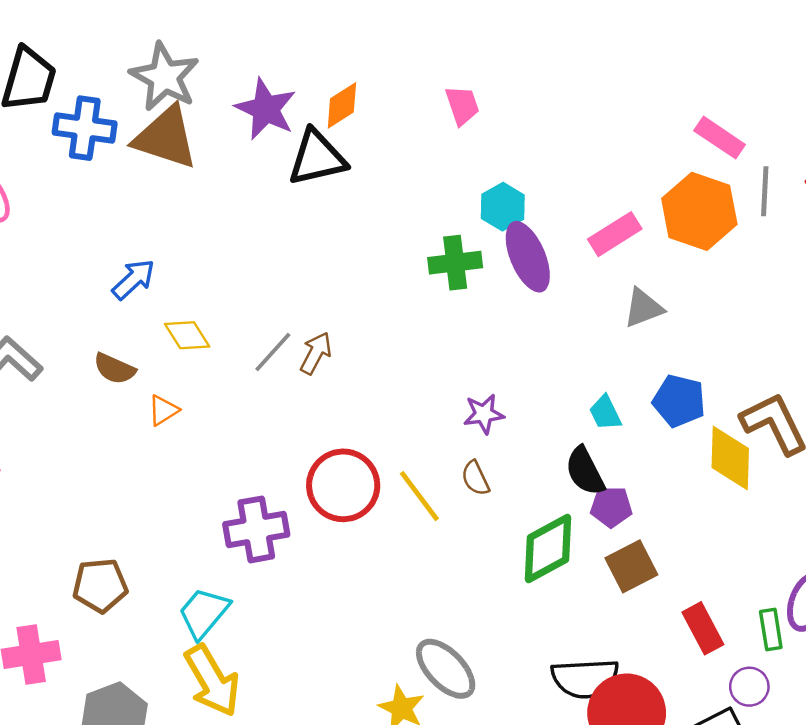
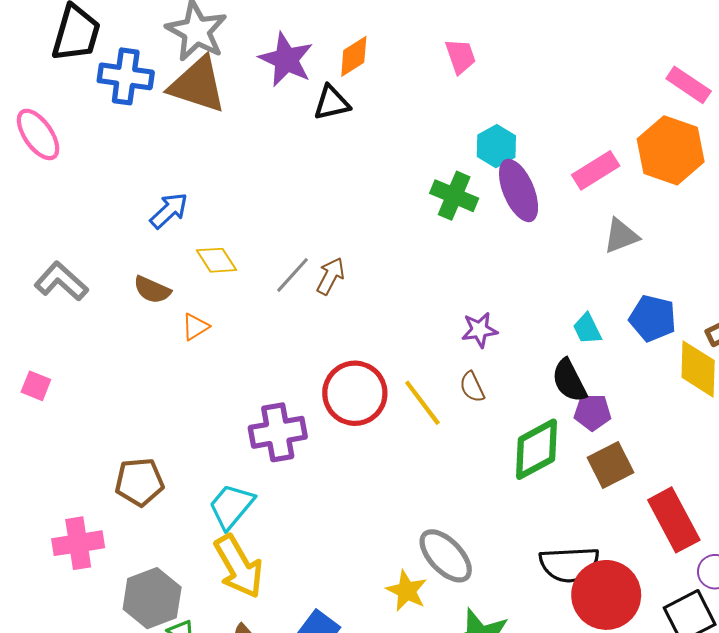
black triangle: (317, 158) -> (332, 103), size x0.7
green cross: (455, 263) -> (454, 196), turned 30
red rectangle: (703, 628) -> (674, 520), size x1.4

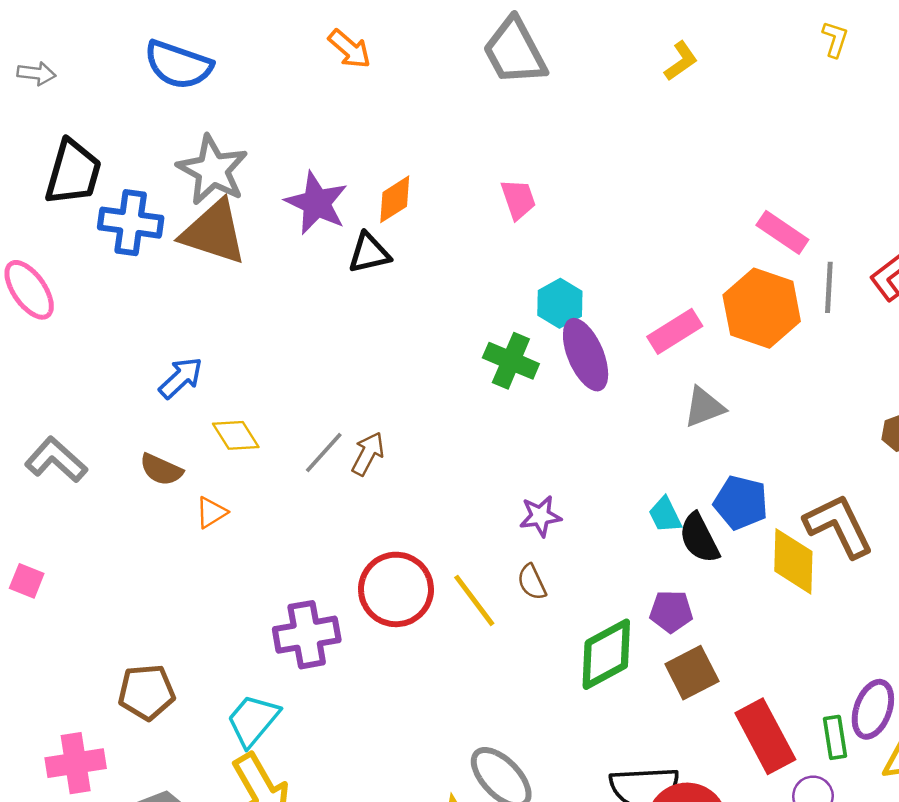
black semicircle: (569, 381) -> (699, 538), moved

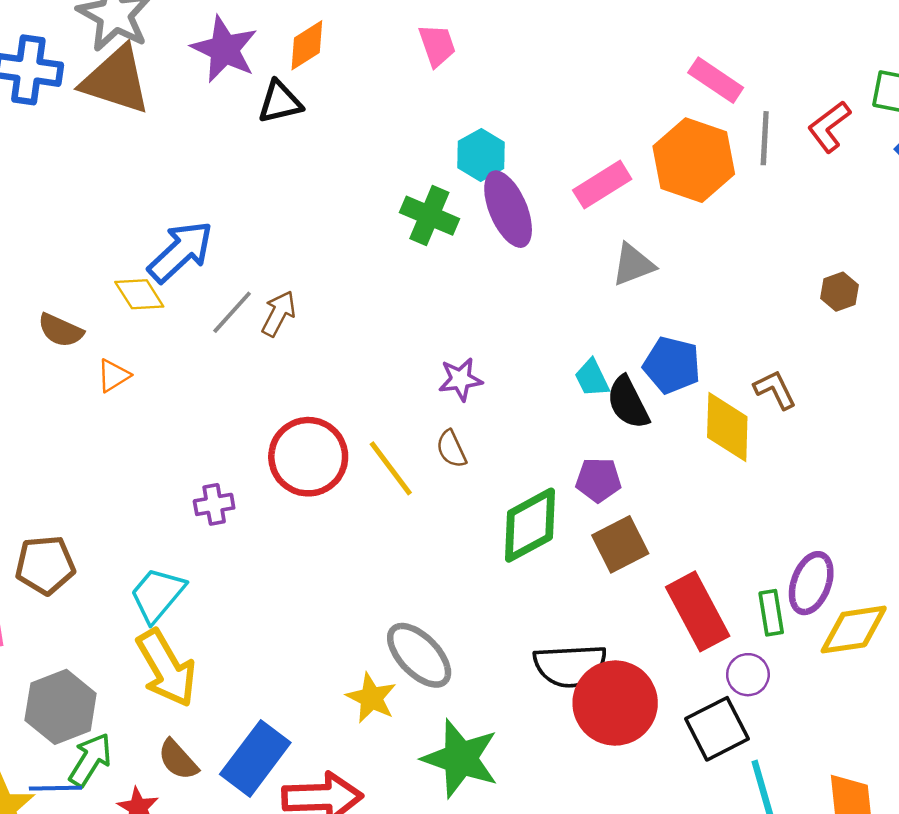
blue arrow: (181, 378) -> (181, 252), moved, size x1.4
brown L-shape: (839, 526) -> (775, 390), size x0.6
purple cross: (307, 635) -> (214, 504), size x0.6

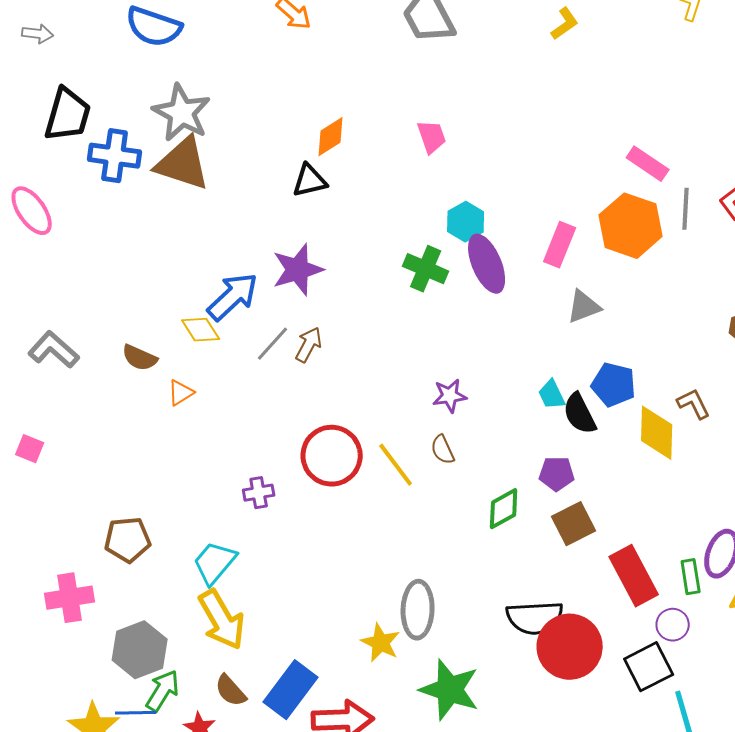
purple star: (224, 49) -> (298, 270), moved, turned 30
pink rectangle: (602, 185) -> (560, 245), turned -36
green diamond: (530, 525) -> (504, 509), size x0.7
gray ellipse: (419, 655) -> (418, 610), turned 46

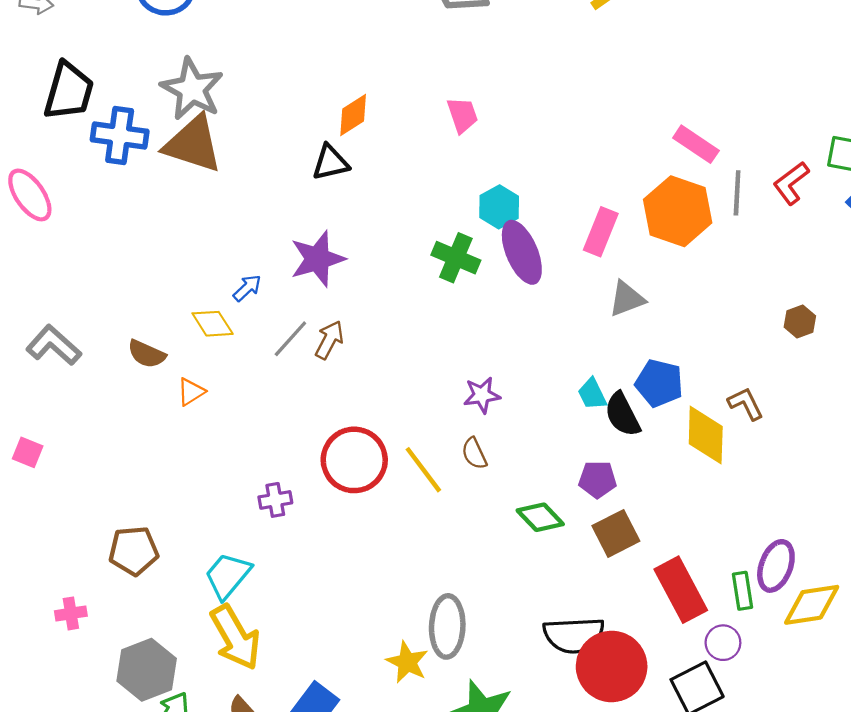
blue arrow: (233, 297) -> (247, 288), size x0.5
green diamond: (504, 509) -> (540, 517), turned 75
pink cross: (70, 598) -> (71, 613), size x0.6

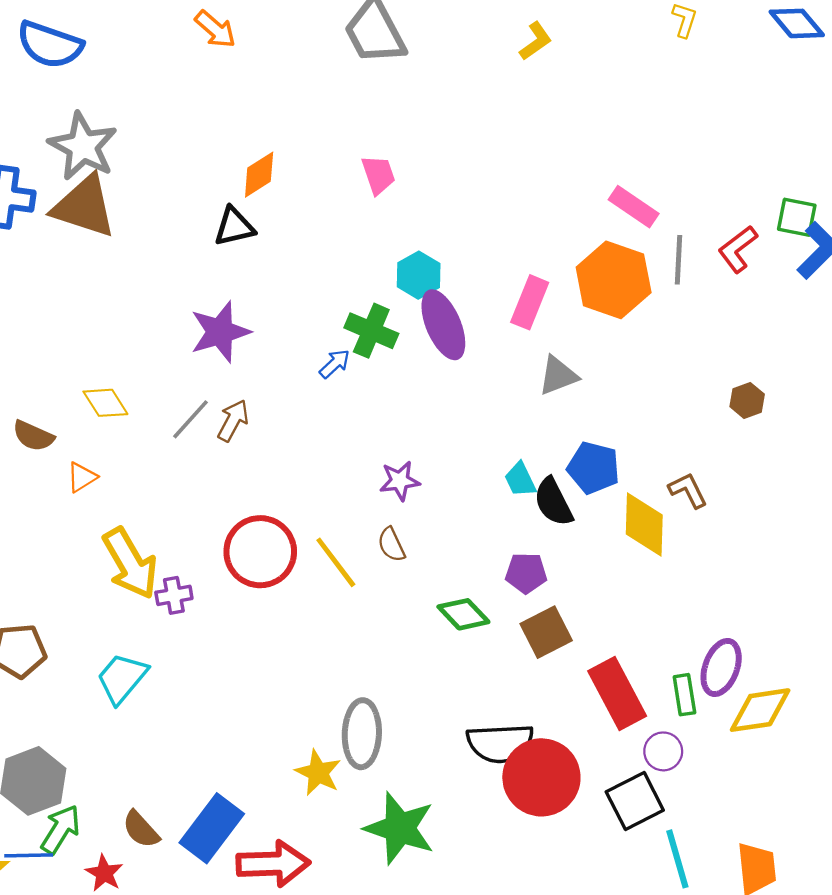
blue arrow: (247, 288) -> (335, 364), moved
yellow arrow: (235, 637) -> (130, 563), moved

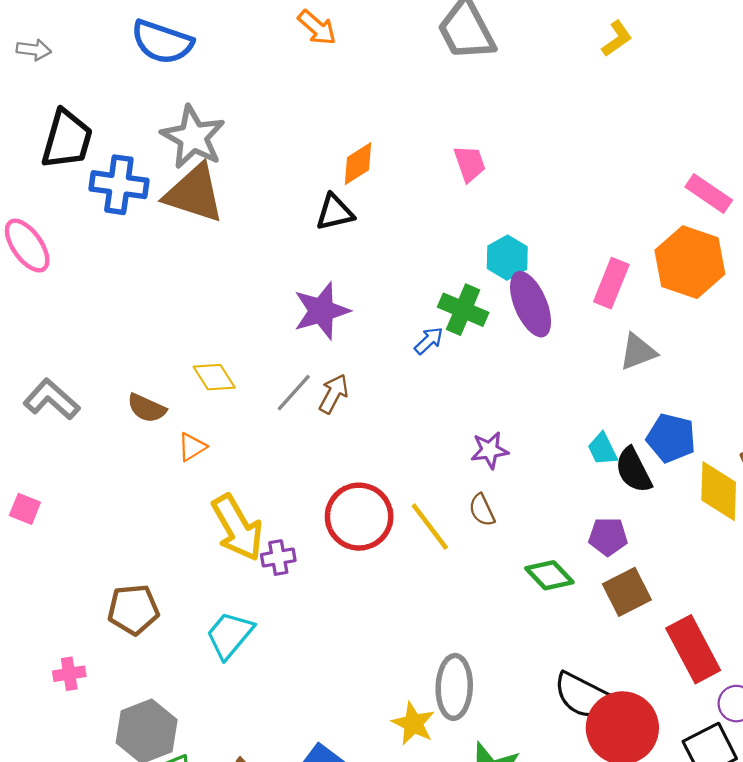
black semicircle: (500, 743) -> (584, 696), turned 30

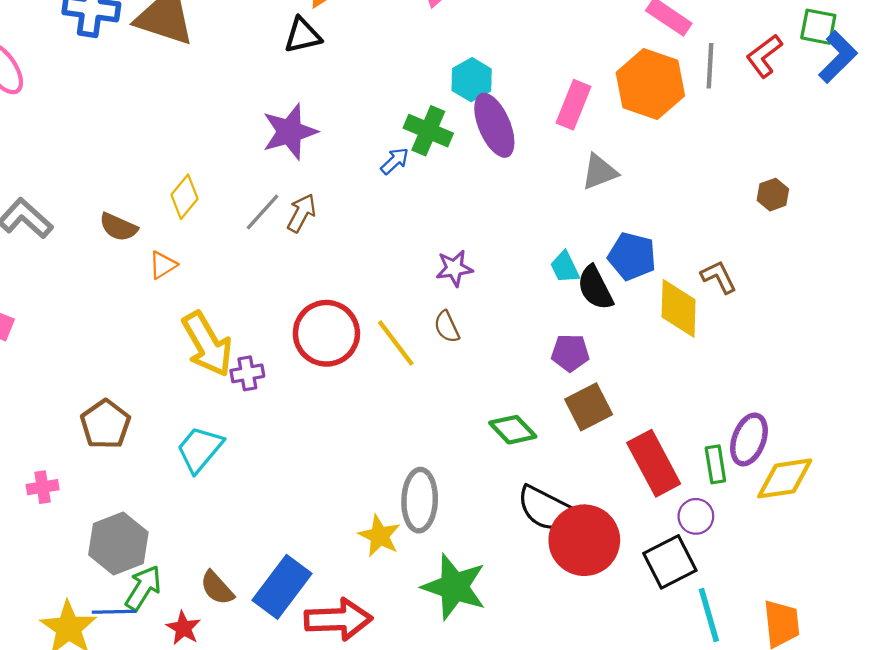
yellow diamond: (214, 377) -> (184, 197), turned 72
green diamond: (549, 575) -> (513, 430), moved
brown pentagon: (133, 610) -> (105, 424), turned -30

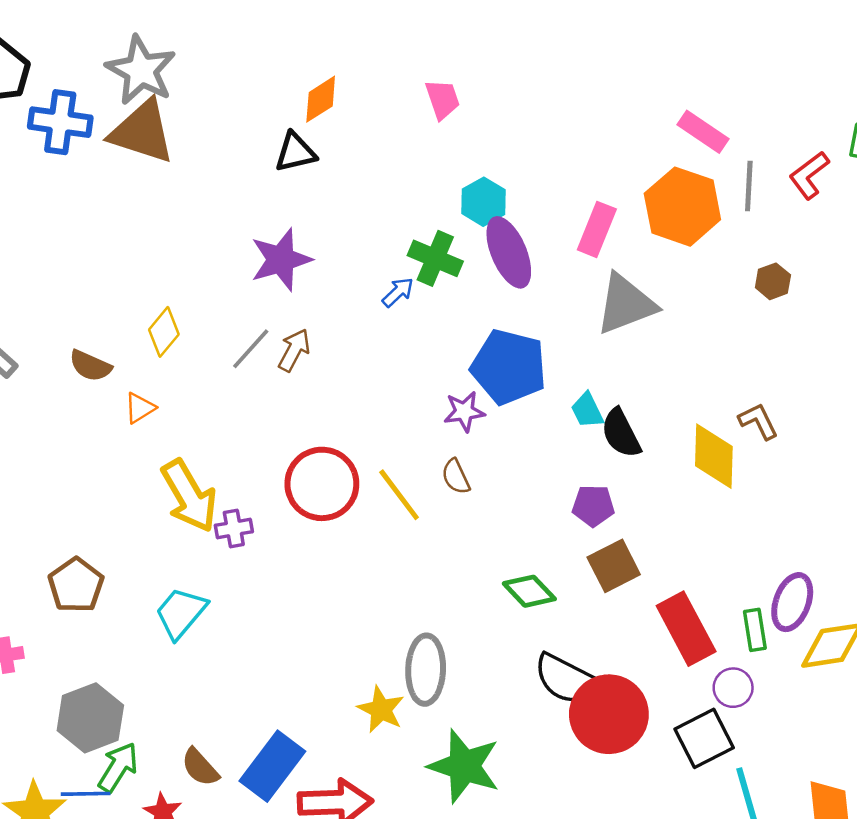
gray triangle: (599, 172) -> (626, 304), size x1.5
brown hexagon: (773, 195) -> (773, 281), moved
blue pentagon: (632, 256) -> (509, 367), moved, size x1.4

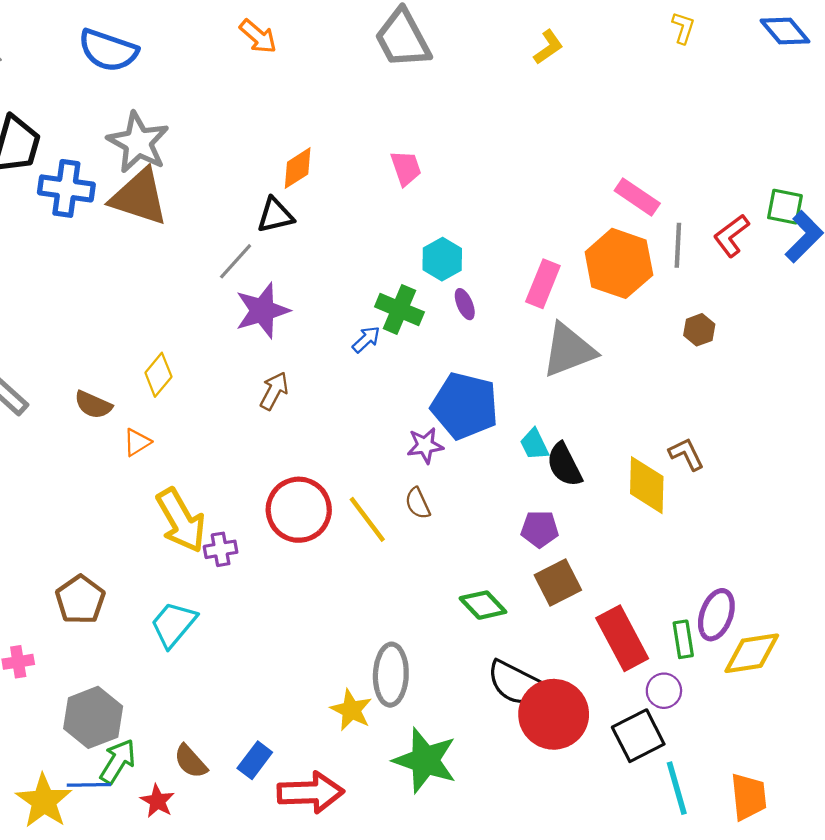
purple ellipse: (509, 252) -> (465, 304), size x0.5
gray line: (251, 349) -> (236, 261), moved
blue rectangle: (272, 766) -> (255, 760), size x0.6

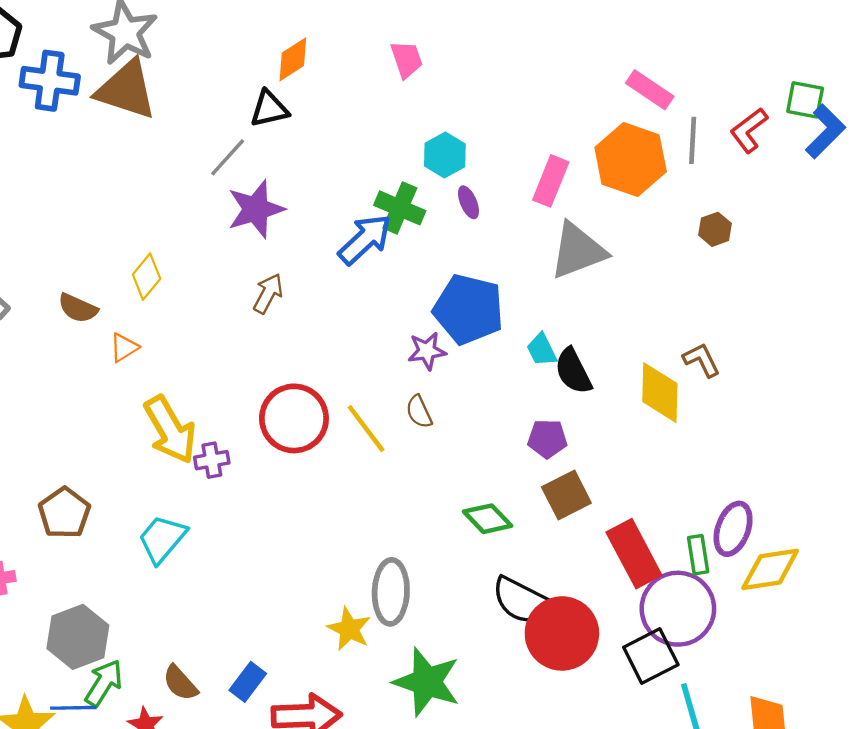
blue arrow: (366, 339) -> (365, 239), size x1.8
purple circle: (664, 691) -> (678, 609), size x2.0

